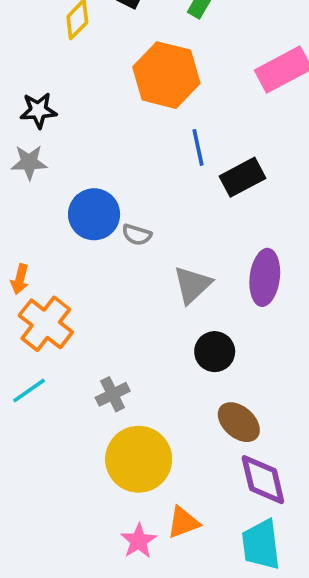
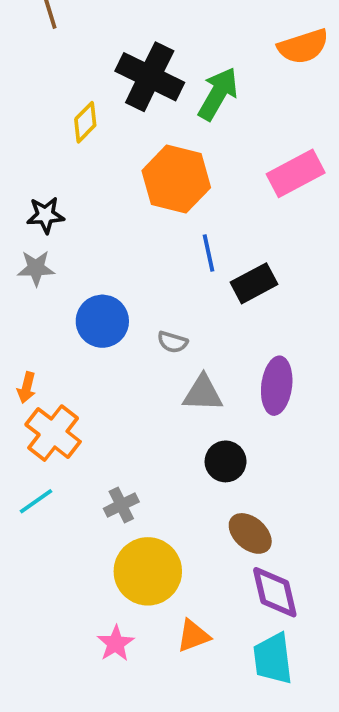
gray semicircle: (137, 235) -> (172, 342), moved
gray triangle: (192, 285) -> (203, 393), turned 45
pink star: (139, 541) -> (116, 643), moved

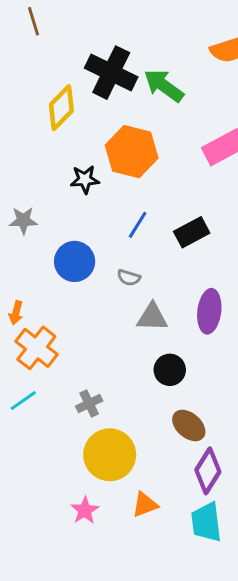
green arrow: (218, 94) -> (164, 86), turned -84
yellow diamond: (85, 122) -> (61, 108), size x1.4
black star: (45, 215) -> (85, 179), moved
blue line: (208, 253) -> (138, 225), moved, turned 44
purple diamond: (275, 592) -> (208, 471), turned 45

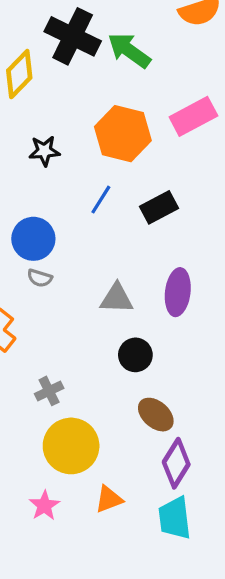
orange hexagon: (132, 152) -> (123, 134), moved
gray semicircle: (129, 278) -> (40, 278), moved

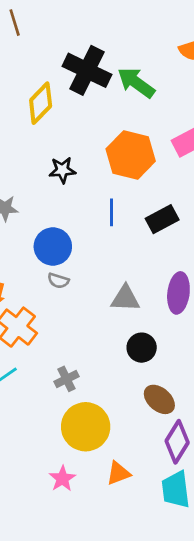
blue line: (101, 200) -> (112, 212), turned -32

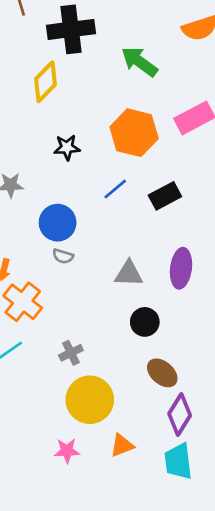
black cross: (87, 70) -> (71, 29), moved, turned -33
blue line: (112, 212) -> (115, 189), turned 50
pink star: (62, 479) -> (67, 451), turned 30

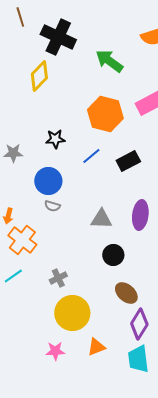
black cross: (71, 29) -> (58, 37), turned 32
black star: (67, 147) -> (55, 139), moved

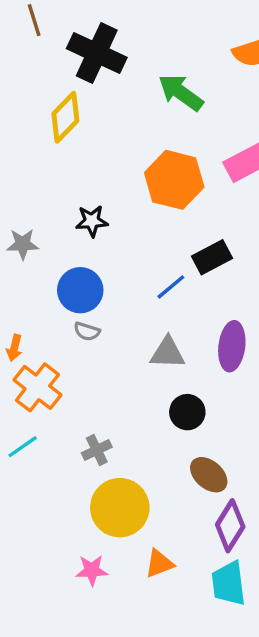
blue line: (91, 156) -> (171, 287), moved

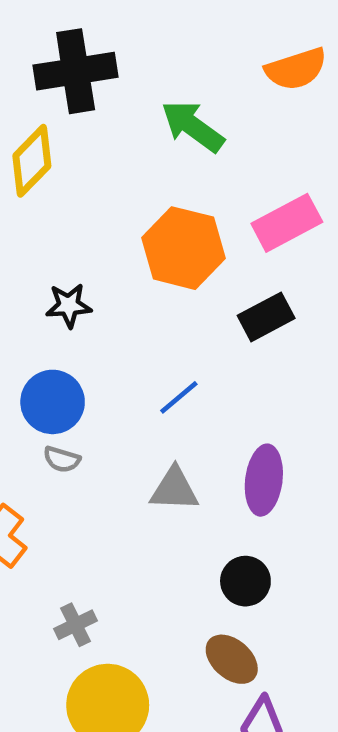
black cross: (97, 53) -> (76, 71), turned -34
black rectangle: (212, 257) -> (266, 317), moved
black circle: (187, 412) -> (245, 581), moved

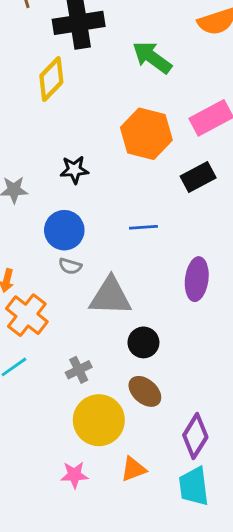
blue line: (179, 397) -> (143, 227), turned 36
gray triangle: (174, 489) -> (110, 296), moved, size x1.4
black circle: (245, 581) -> (143, 342), moved
brown ellipse: (232, 659) -> (145, 391), moved

